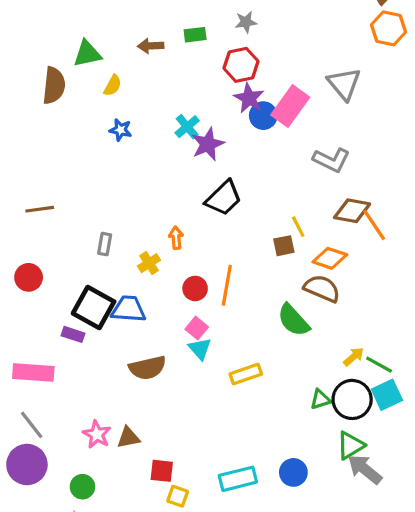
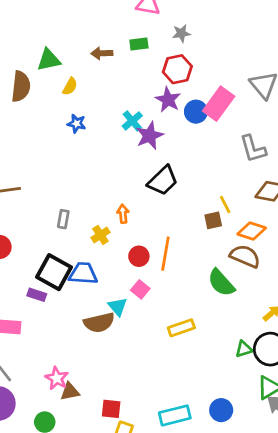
purple star: (249, 98) -> (168, 100), moved
gray L-shape: (331, 160) -> (253, 149), turned 48
cyan triangle: (200, 349) -> (118, 307), moved
brown triangle: (128, 438) -> (70, 392), moved

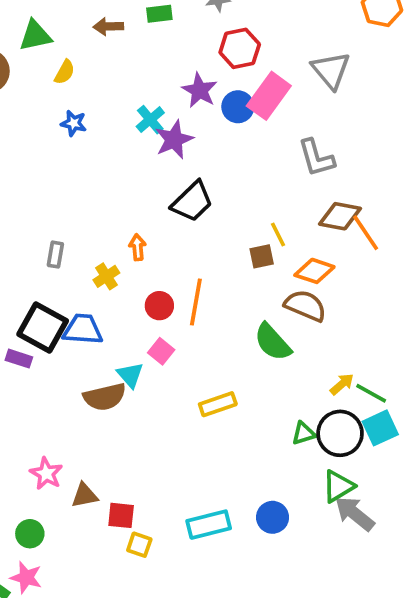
red hexagon: (177, 69) -> (240, 48), moved
brown triangle: (70, 392) -> (85, 495), moved

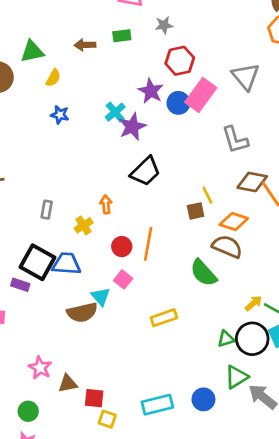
green triangle: (338, 486) -> (236, 377), moved

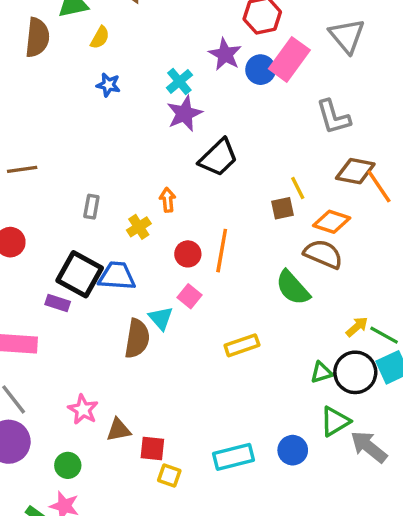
purple star: (132, 127) -> (184, 114), moved
brown semicircle: (82, 312) -> (137, 339), turned -68

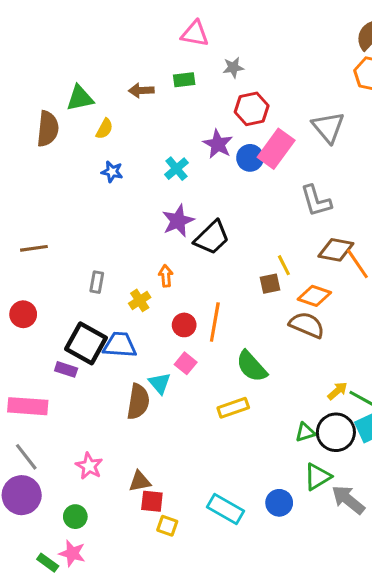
purple star: (184, 114) -> (178, 221), moved
green semicircle: (293, 288) -> (252, 366), moved
brown triangle: (119, 430) -> (140, 481), moved
cyan rectangle: (234, 457) -> (226, 509), turned 44

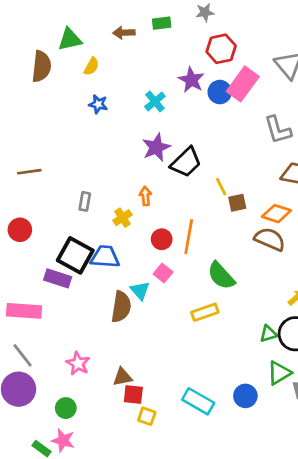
yellow line: (284, 265) -> (221, 187), moved
purple rectangle: (66, 369) -> (58, 278), size x1.4

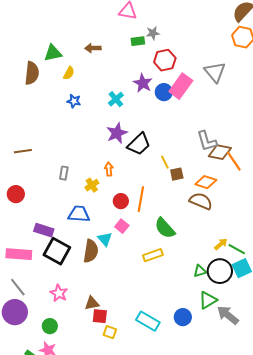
green rectangle: (162, 23) -> (138, 41), moved
gray L-shape: (278, 130) -> (207, 141), moved
black square: (75, 255) -> (57, 251), moved

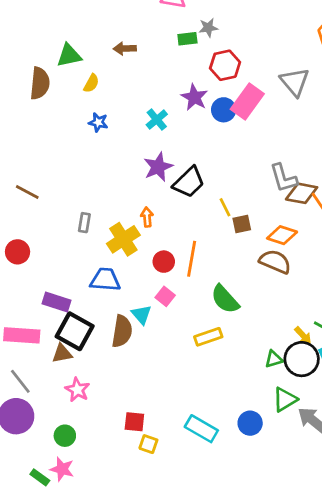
brown line: (23, 151) -> (27, 192), turned 36
yellow cross: (92, 185) -> (123, 239), size x1.6
yellow arrow: (221, 244) -> (303, 335), moved, turned 88
brown triangle: (92, 303) -> (62, 354), moved

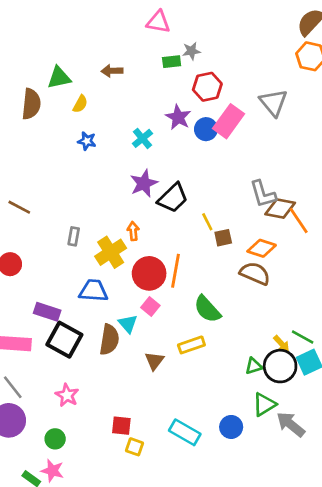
red circle: (164, 262) -> (149, 273), size x1.6
brown triangle: (62, 354) -> (154, 361), moved, turned -42

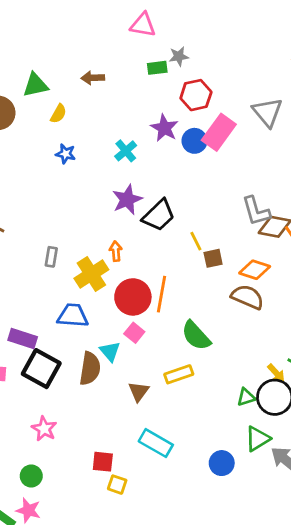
cyan rectangle: (185, 432) -> (156, 443), moved

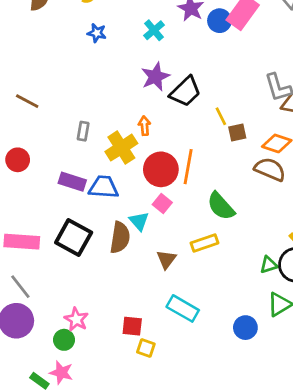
purple rectangle: (23, 338) -> (72, 182), moved
pink star: (44, 429) -> (76, 319), moved

